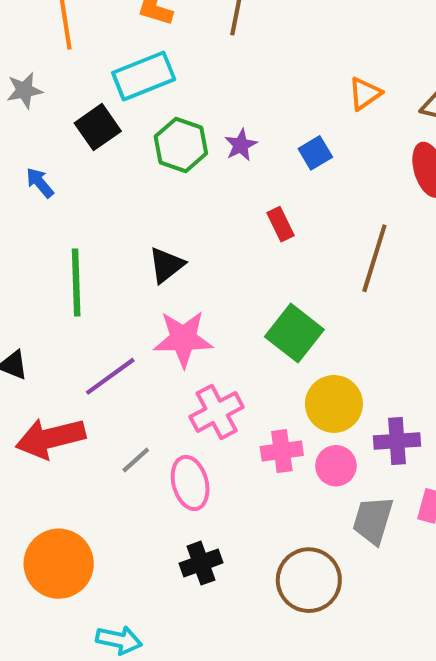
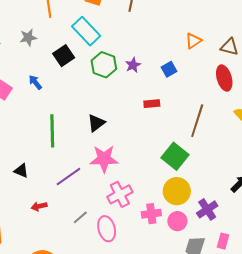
cyan rectangle: (144, 76) -> (86, 31), turned 68
red rectangle: (281, 224) -> (152, 104), turned -70
green square: (294, 333) -> (175, 156), moved
red arrow: (50, 438) -> (39, 206), size x0.5
purple cross: (397, 441) -> (207, 209), turned -30

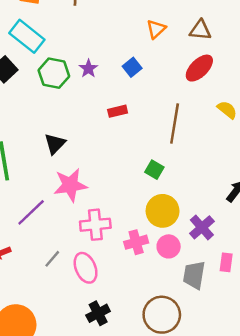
red ellipse: (224, 78) -> (199, 68), turned 70
green square: (175, 156) -> (154, 170), size x0.6
pink cross: (120, 194) -> (95, 225), turned 30

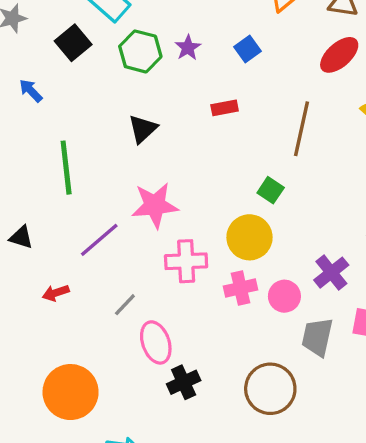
black triangle: (55, 144) -> (143, 129), moved
yellow circle: (163, 211) -> (249, 237), moved
pink ellipse: (86, 268) -> (156, 342), moved

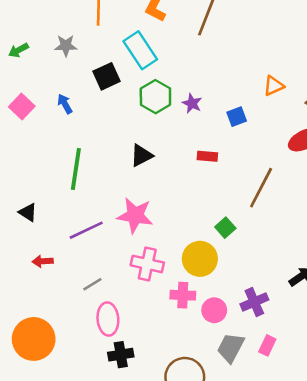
purple star: (188, 48) -> (192, 103), turned -30

